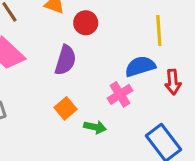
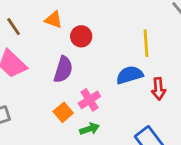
pink cross: (120, 94) -> (89, 100), moved
green arrow: (95, 127) -> (89, 129), turned -30

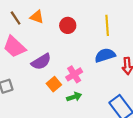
orange triangle: (54, 20) -> (37, 17), moved
yellow line: (146, 43) -> (107, 25), moved
purple semicircle: (63, 69) -> (41, 62), moved, turned 42

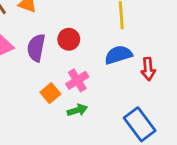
red circle: (68, 25) -> (69, 39), moved
purple semicircle: (41, 62) -> (36, 48), moved, turned 132

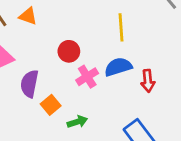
purple semicircle: (36, 48) -> (29, 84), moved
pink cross: (77, 80) -> (87, 77), moved

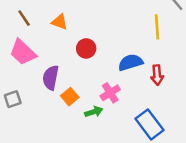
orange triangle: (28, 16) -> (60, 22), moved
yellow line: (121, 27) -> (157, 27), moved
pink cross: (87, 77) -> (110, 93), moved

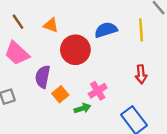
red circle: (86, 48) -> (75, 50), size x1.6
blue semicircle: (130, 62) -> (106, 30), moved

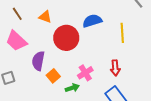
yellow line: (141, 30) -> (122, 33), moved
red arrow: (141, 74) -> (115, 68), moved

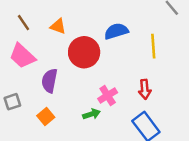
orange square: (53, 76) -> (46, 117), moved

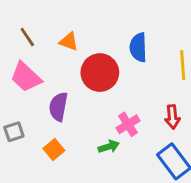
blue semicircle: (116, 31) -> (138, 47), turned -75

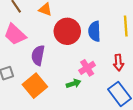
blue semicircle: (138, 47) -> (94, 31), moved
orange square: (54, 150) -> (35, 86), size x1.6

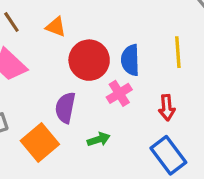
purple semicircle: (38, 55) -> (65, 108), moved
pink cross: (87, 68) -> (119, 93), moved

